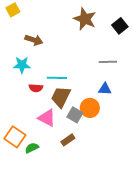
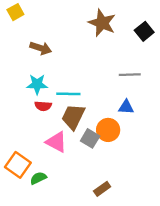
cyan star: (22, 65) -> (37, 84), moved
brown rectangle: (68, 140) -> (102, 189), moved

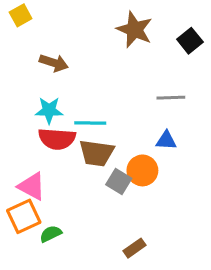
red semicircle: (43, 106) -> (57, 139), size x1.6
brown trapezoid: (73, 117) -> (97, 153), turned -108
pink triangle: (56, 142) -> (32, 186), moved
orange square: (18, 165) -> (24, 216), turned 30

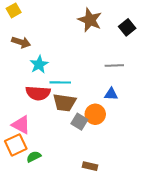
brown arrow: (54, 63) -> (21, 42), moved
cyan star: (49, 110) -> (39, 64), moved, turned -30
brown rectangle: (135, 248) -> (90, 166), turned 48

